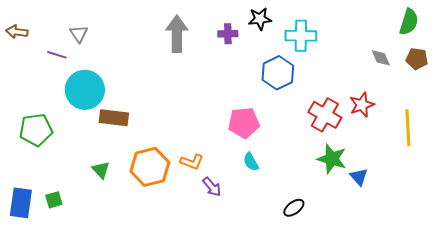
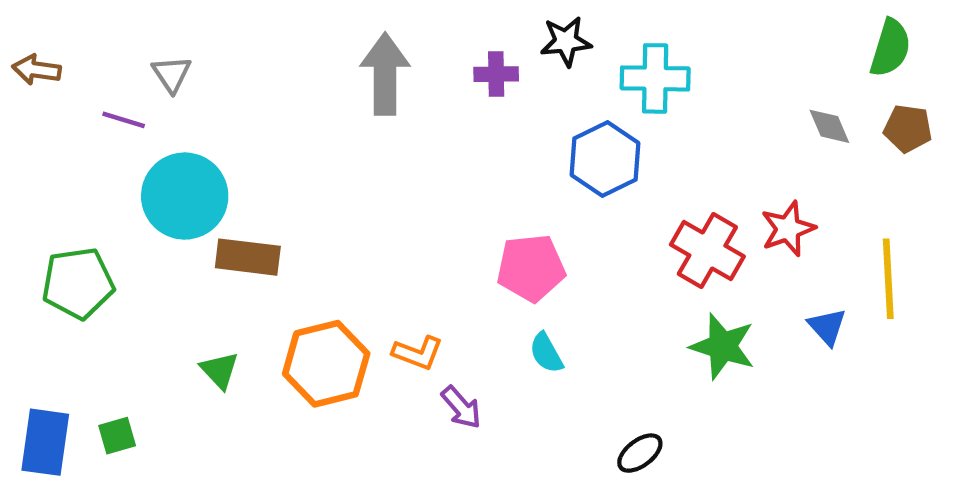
blue triangle: (359, 177) -> (827, 327), moved

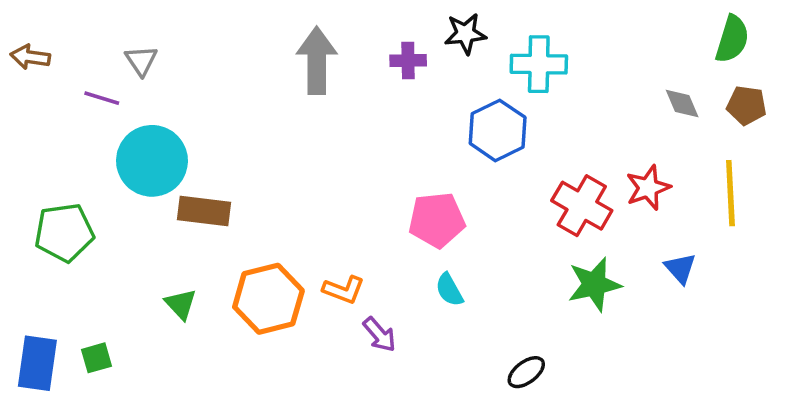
yellow line: (888, 279) -> (730, 193), moved
green star: (723, 346) -> (594, 284), turned -30

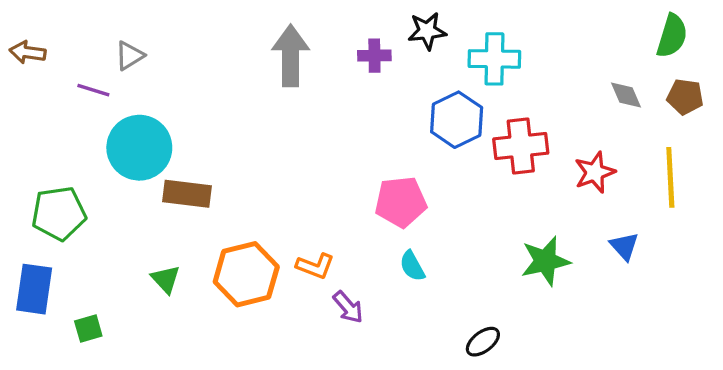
gray triangle: (141, 61) -> (129, 56), turned 32
red cross: (582, 206) -> (521, 146), moved, turned -36
blue rectangle: (37, 363) -> (34, 289), moved

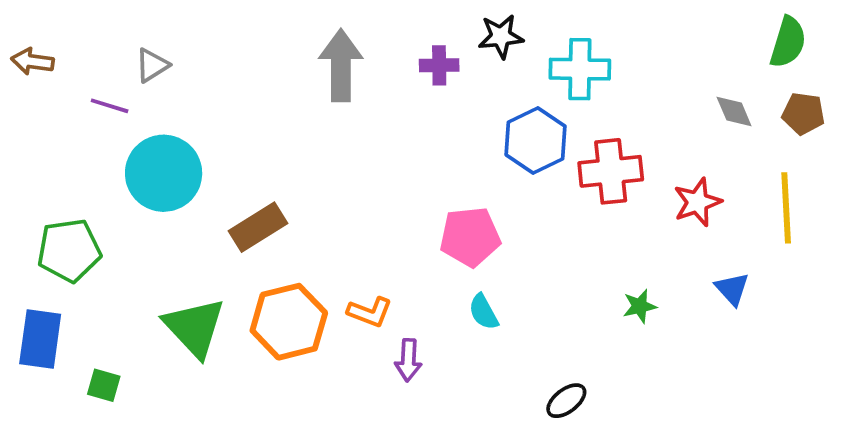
brown rectangle: (187, 194) -> (258, 227), moved, turned -39
green star: (545, 261) -> (640, 306), size x0.6
green triangle: (166, 279) -> (194, 327), size x1.8
purple arrow: (348, 307) -> (408, 360), turned 44
green square: (88, 329) -> (104, 385), turned 32

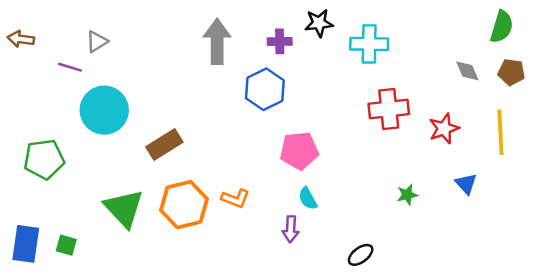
blue hexagon: (536, 140) -> (265, 89), moved
blue rectangle: (40, 339) -> (26, 244), moved
purple arrow: (408, 360) -> (291, 229), moved

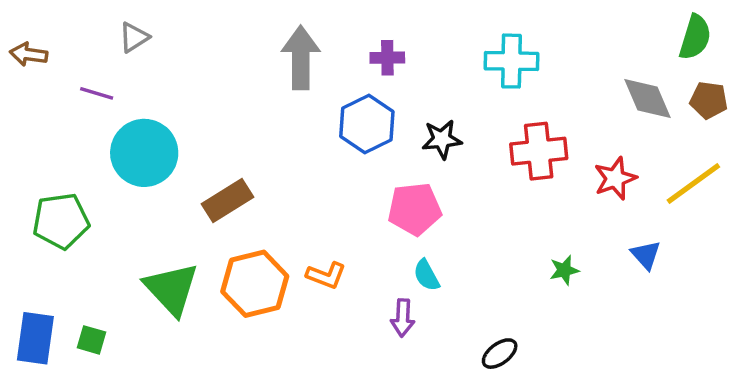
black star: (319, 23) -> (442, 139), moved
gray triangle: (97, 41) -> (134, 37), moved
gray diamond: (467, 71) -> (648, 98), size x1.5
yellow line: (500, 132) -> (693, 183), turned 57

